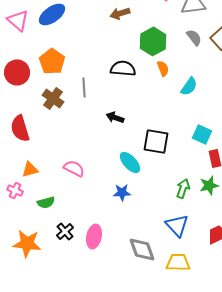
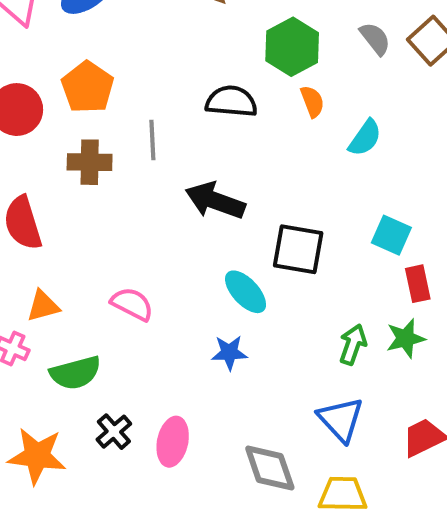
brown cross: (53, 98) -> (90, 162), turned -35
black arrow: (115, 117) -> (215, 201), size x1.6
green semicircle: (46, 202) -> (75, 373), size x1.4

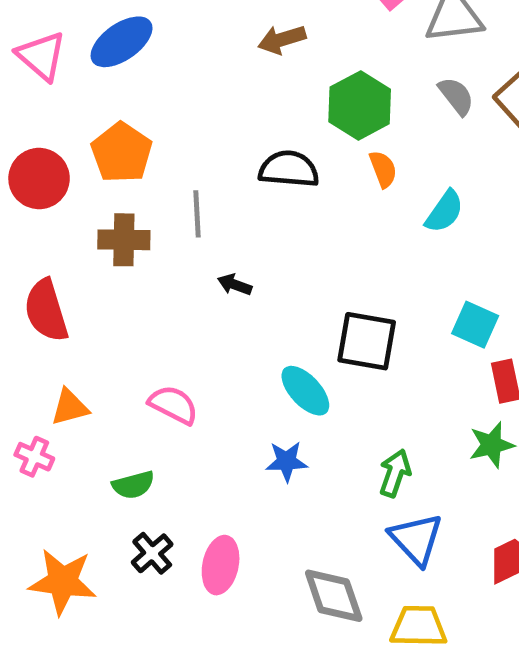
black arrow: (215, 201) -> (235, 285), moved, size x0.5
green arrow: (353, 344) -> (395, 473), moved
green semicircle: (75, 373) -> (133, 485), moved, size x0.7

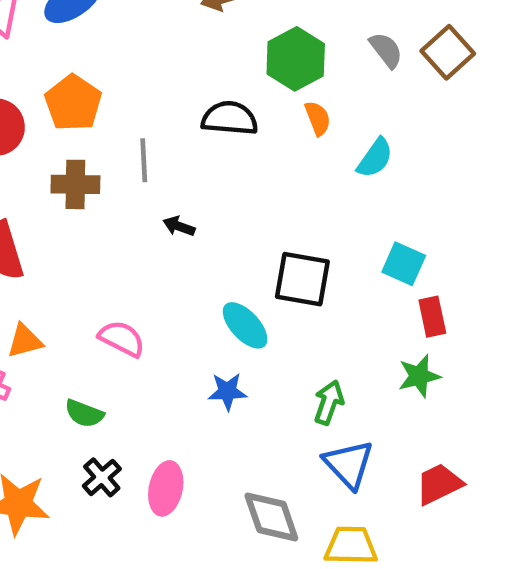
green semicircle: (133, 485) -> (84, 414), turned 36

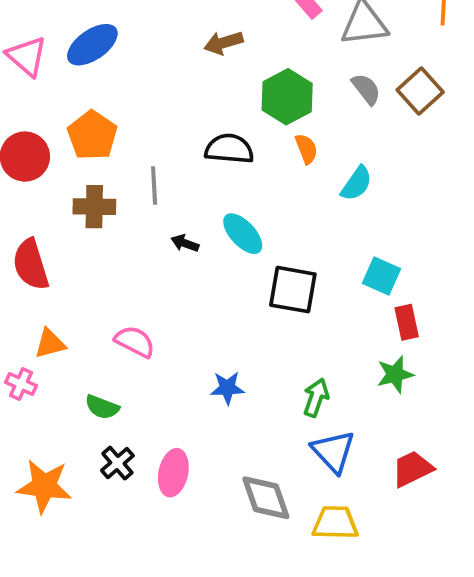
cyan ellipse: (245, 325) -> (243, 234), moved

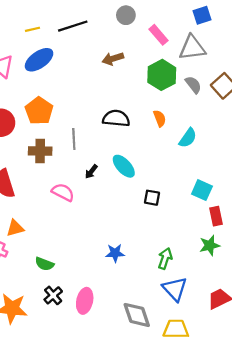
green hexagon: (287, 97) -> (162, 75), moved
black arrow: (185, 243) -> (91, 172), turned -72
black square: (293, 290) -> (152, 198), size x0.6
pink semicircle: (135, 342) -> (63, 192), moved

